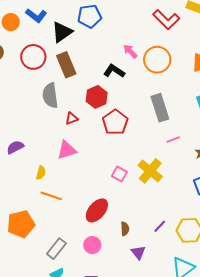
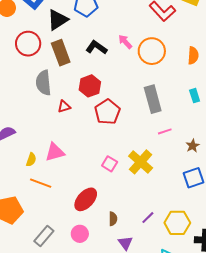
black L-shape: (114, 71) -> (96, 47), moved
pink triangle: (67, 150) -> (55, 152), moved

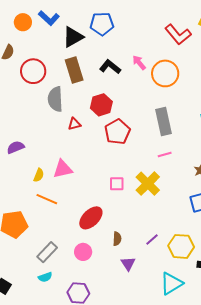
red circle: (28, 44) -> (33, 71), moved
pink line: (165, 131) -> (165, 154), moved
pink square: (110, 164) -> (117, 184), turned -35

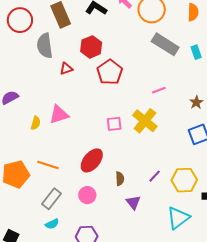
gray rectangle: (163, 122) -> (165, 44), moved, turned -40
orange line: (47, 199) -> (48, 165), moved

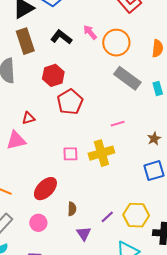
red triangle: (66, 69) -> (28, 118), moved
yellow cross: (145, 121) -> (101, 153), turned 30
purple line: (155, 176) -> (107, 217), moved

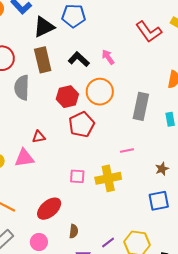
orange circle: (116, 43) -> (100, 92), moved
gray rectangle: (127, 78) -> (141, 106), turned 60

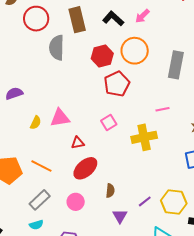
pink arrow: (108, 57) -> (142, 16), turned -98
red triangle: (39, 137) -> (78, 143), moved
pink square: (77, 176) -> (109, 122), moved, turned -35

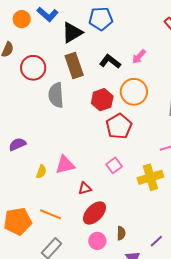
pink circle: (76, 202) -> (97, 241), moved

